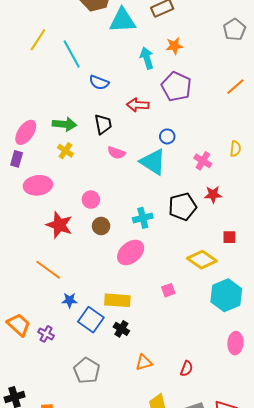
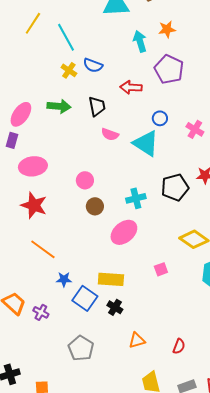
yellow cross: (65, 151) -> (69, 70), moved
pink cross: (203, 161) -> (195, 129), moved
red star: (59, 225) -> (34, 205), moved

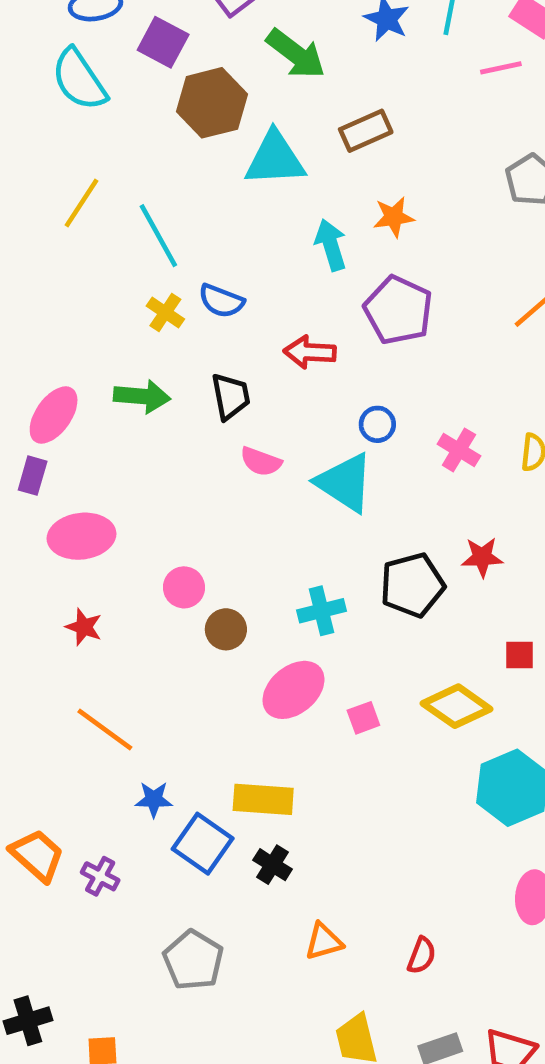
pink circle: (85, 180) -> (184, 587), moved
red star: (34, 205) -> (84, 627), size x0.6
pink square: (161, 269) -> (363, 718), moved

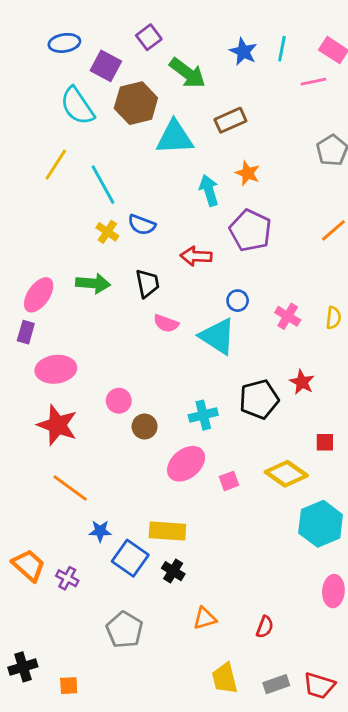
cyan semicircle: (79, 80) -> (77, 106), moved
orange star: (394, 217) -> (248, 173), turned 30
red star: (482, 557) -> (302, 382), turned 30
red star: (84, 627) -> (57, 425), size x1.8

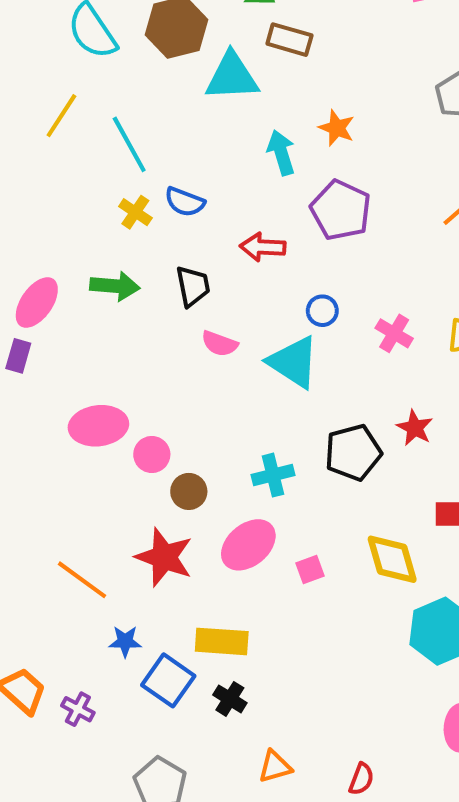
brown rectangle: (230, 120) -> (289, 40), moved, turned 40
pink ellipse: (56, 369) -> (98, 426), moved
red star: (57, 425) -> (164, 557), moved
yellow diamond: (286, 474) -> (392, 559), turned 39

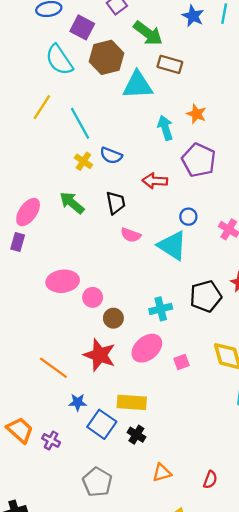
green arrow: (115, 286) -> (72, 203), turned -145

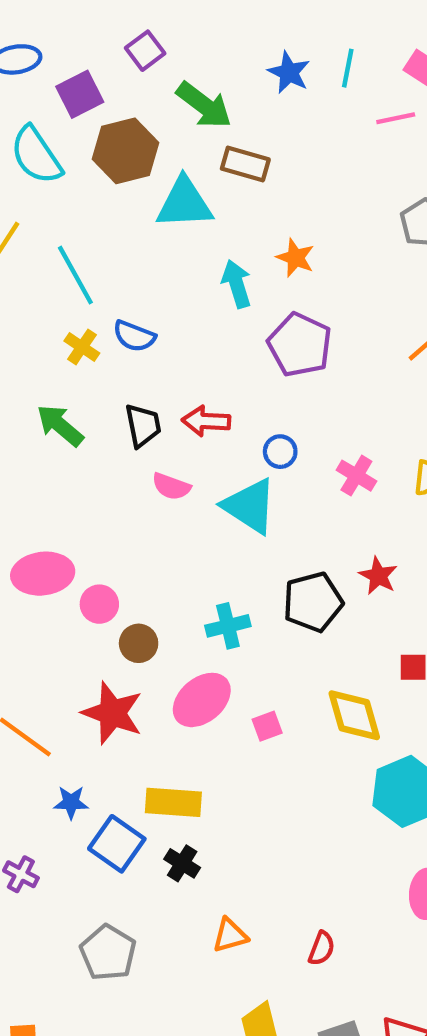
purple square: (82, 27) -> (80, 94), turned 35
red arrow: (155, 181) -> (206, 421), moved

